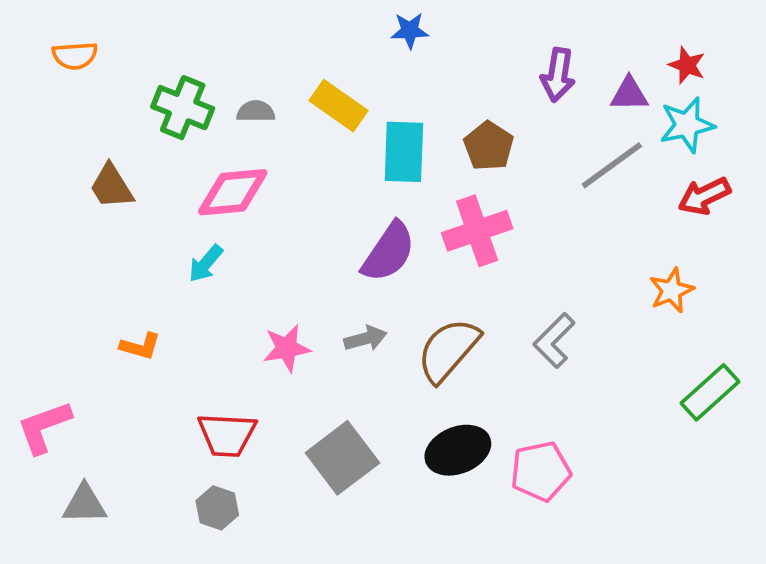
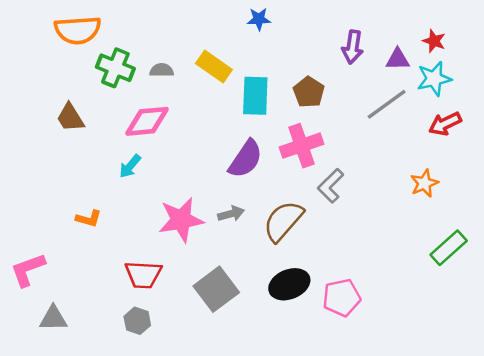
orange semicircle: (75, 56) -> (78, 30), moved, size x1.6
gray L-shape: (554, 340) -> (331, 186), moved
pink star: (287, 348) -> (181, 220), size x1.5

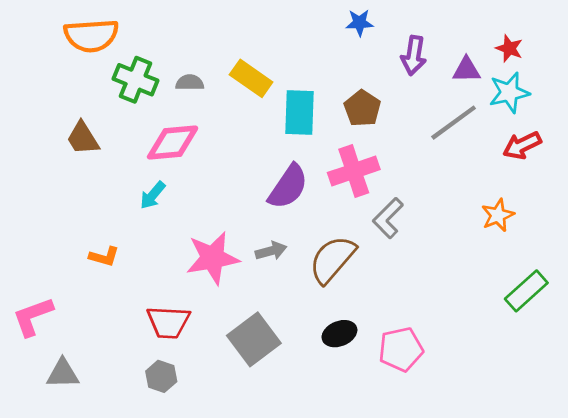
blue star: (259, 19) -> (359, 23), moved
black ellipse: (289, 284) -> (339, 334), size x0.7

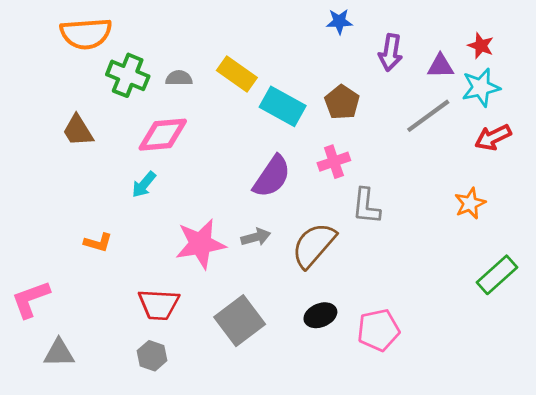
cyan rectangle: (300, 113) -> (283, 106), turned -63
pink cross: (354, 171) -> (334, 162), size x0.7
gray L-shape: (388, 218) -> (366, 206), turned -39

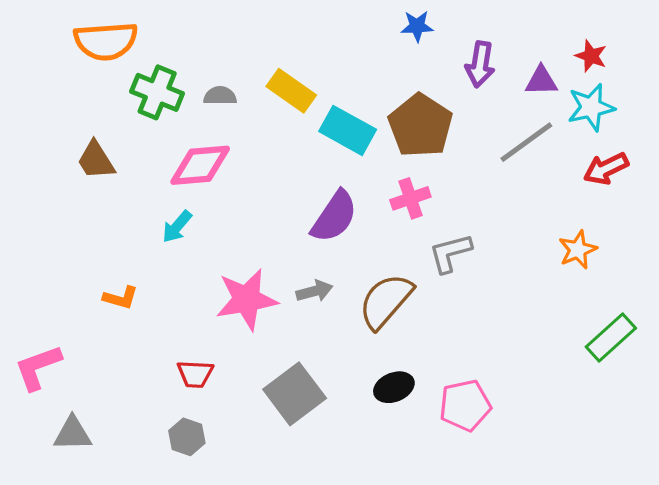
brown pentagon: (342, 102) -> (420, 126), size x1.5
gray L-shape: (366, 206) -> (450, 253), turned 69
red trapezoid: (159, 304) -> (195, 374), size x0.7

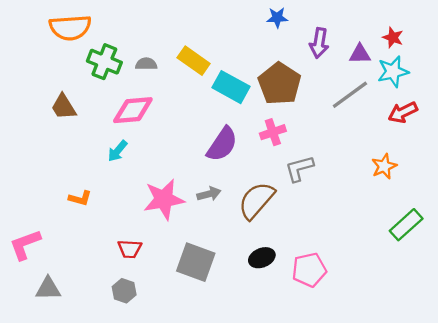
gray square: (295, 394) -> (196, 262), turned -33

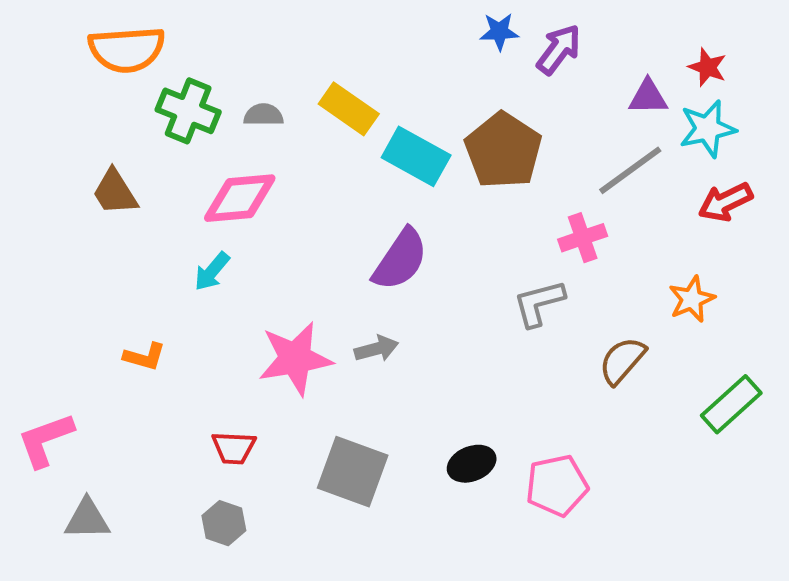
purple arrow: (319, 43) -> (559, 49), moved, turned -152
pink cross: (273, 132) -> (583, 238), moved
brown semicircle: (256, 200) -> (622, 361), moved, size x0.7

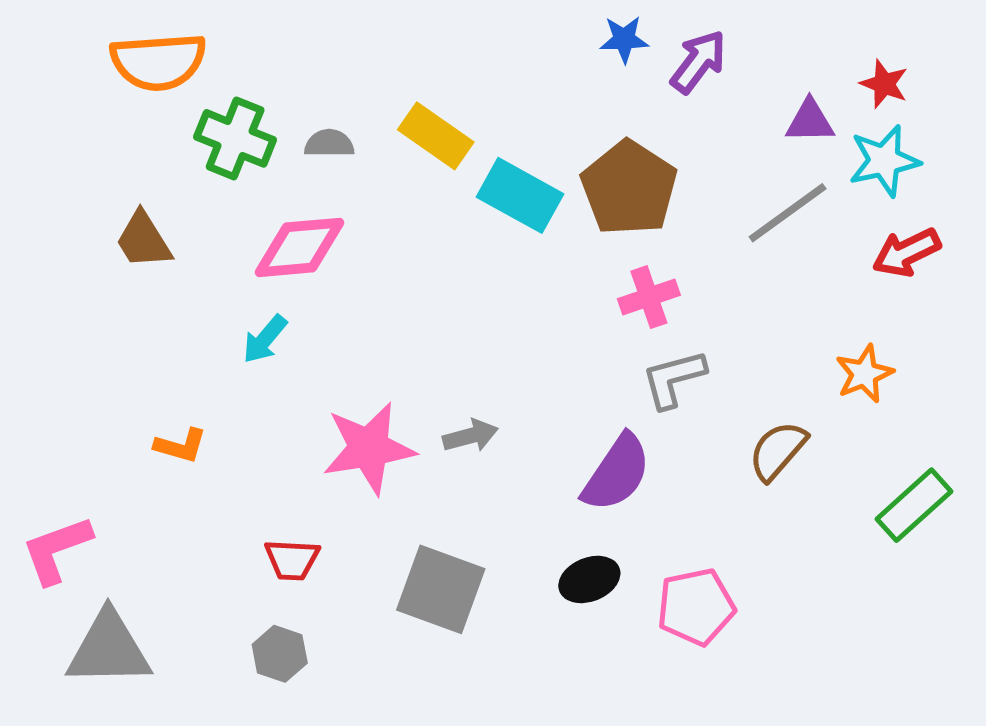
pink cross: (583, 238) -> (649, 297), moved
purple semicircle: (400, 260) -> (617, 473), moved
gray triangle: (87, 519) -> (109, 649), size x1.5

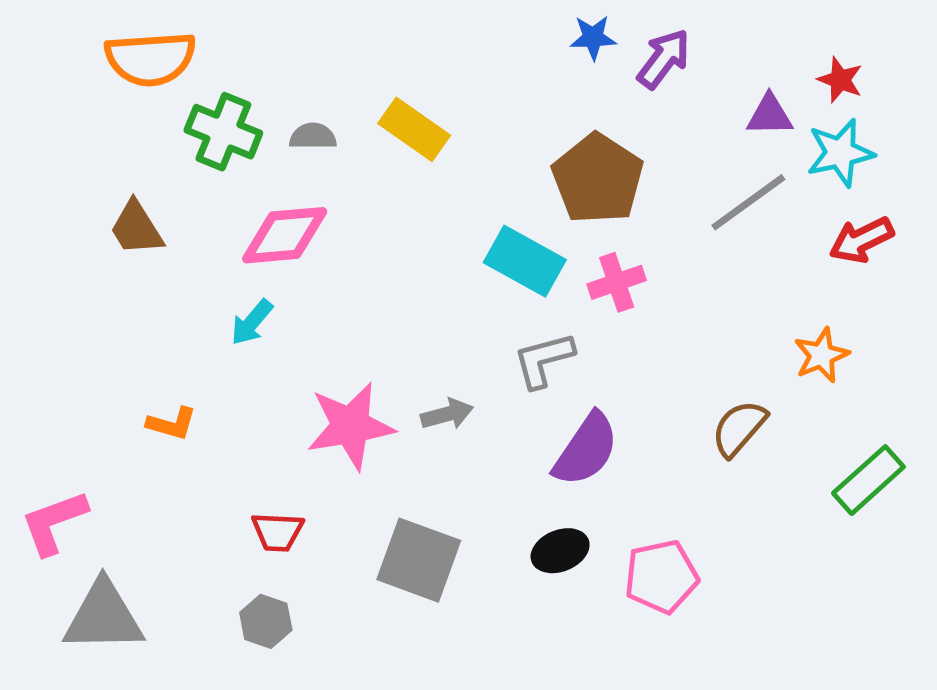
cyan rectangle: (520, 195) -> (525, 261), moved
gray L-shape: (674, 379) -> (544, 360), moved

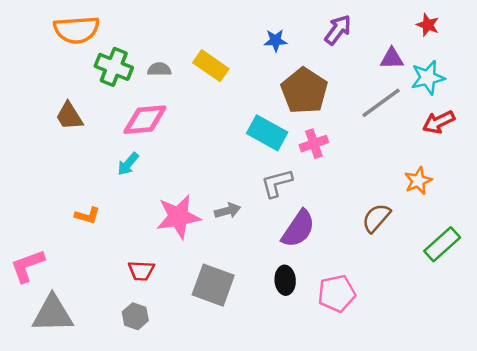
blue star: (593, 37) -> (276, 40), moved
red star: (840, 80) -> (428, 25), moved
black ellipse: (560, 551) -> (285, 280), turned -72

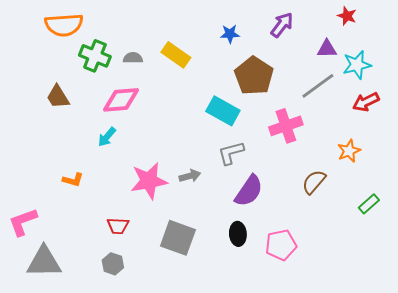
red star: (428, 25) -> (347, 16), moved
pink cross: (314, 144) -> (286, 126), moved, size x1.4
green rectangle: (442, 244) -> (369, 204), size x0.7

